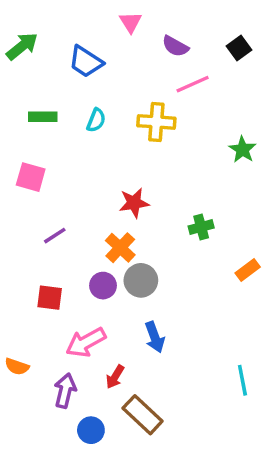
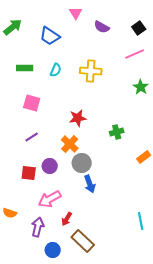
pink line: (193, 84) -> (135, 54), moved
pink square: (31, 177) -> (32, 103), moved
purple circle: (103, 286) -> (50, 166), moved
blue arrow: (155, 337) -> (90, 184), moved

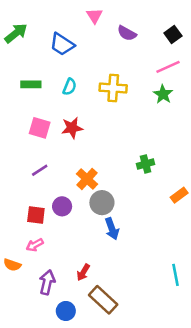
green star: (141, 87) -> (163, 94), moved
red star: (78, 118) -> (72, 128), moved
pink arrow: (50, 199) -> (35, 245), moved, size x0.6

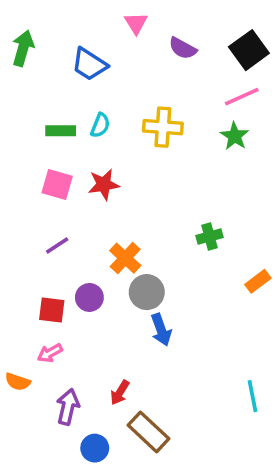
green arrow: (16, 33) -> (23, 48), turned -35
black square: (173, 34) -> (249, 50), size x1.5
green rectangle: (31, 84) -> (61, 131), moved

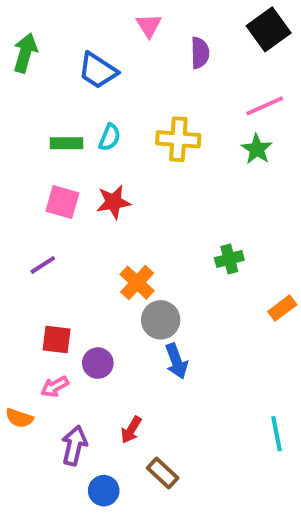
purple semicircle: (183, 48) -> (200, 53), turned -120
black square: (249, 50) -> (269, 29), moved
purple line: (57, 245) -> (43, 265), moved
purple circle: (89, 297) -> (98, 363), moved
brown rectangle: (149, 432) -> (163, 473), size x0.7

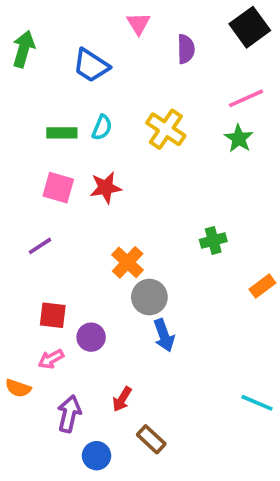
yellow cross: (178, 139) -> (166, 129), turned 30
cyan line: (276, 434) -> (257, 403), turned -56

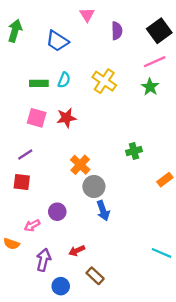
black square: (250, 27) -> (159, 31), moved
red square: (53, 315) -> (22, 182), moved
red arrow: (122, 399) -> (77, 251), turned 35

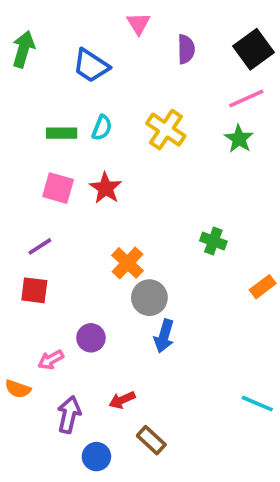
red star: (66, 118) -> (106, 188), turned -30
green cross: (134, 151) -> (213, 241), turned 35
blue arrow: (103, 211) -> (164, 336), turned 36

